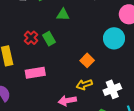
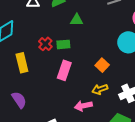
green rectangle: (49, 39) -> (63, 44), turned -64
pink rectangle: (35, 73) -> (64, 70), moved, turned -60

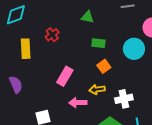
green rectangle: (63, 44) -> (98, 43), moved
pink rectangle: (64, 70) -> (65, 76), moved

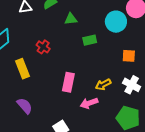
cyan circle: (134, 49) -> (116, 22), moved
orange square: (104, 66) -> (129, 56), moved, turned -32
white cross: (124, 99) -> (132, 85), turned -30

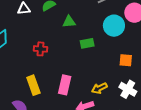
red cross: (43, 47) -> (40, 49), turned -32
yellow rectangle: (22, 69) -> (33, 85), moved

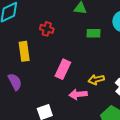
yellow rectangle: (33, 85) -> (24, 51), moved

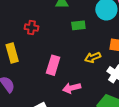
yellow arrow: (96, 80) -> (93, 57), moved

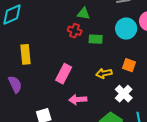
red cross: (31, 28) -> (75, 31), moved

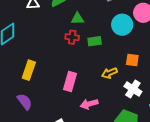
yellow rectangle: (26, 54) -> (29, 70), turned 36

